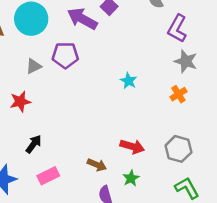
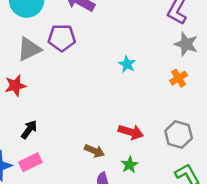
gray triangle: (34, 66) -> (29, 49), size x1.5
pink rectangle: (48, 176) -> (30, 162), moved

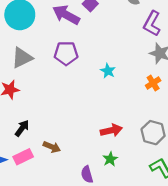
purple pentagon: (62, 38) -> (66, 53), moved
red arrow: (131, 132) -> (111, 130), turned -30
brown arrow: (94, 151) -> (52, 147), moved

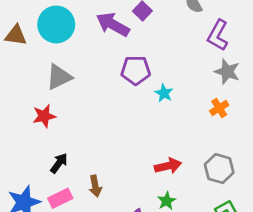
purple pentagon: (66, 53) -> (136, 70), moved
brown arrow: (52, 147) -> (95, 186), turned 56

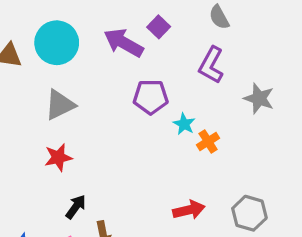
purple L-shape: (218, 35) -> (211, 65), moved
orange cross: (219, 108) -> (208, 142), moved
red star: (44, 116) -> (58, 157), moved
black arrow: (59, 163) -> (76, 207), moved

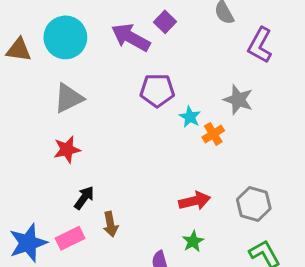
purple L-shape: (211, 65) -> (260, 45), moved
gray star: (259, 98) -> (238, 100), moved

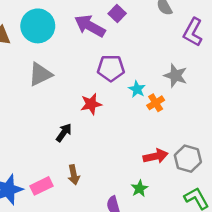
red star: (67, 150) -> (91, 104), moved
black arrow: (84, 198) -> (64, 133), moved
red arrow: (195, 201) -> (156, 156), moved

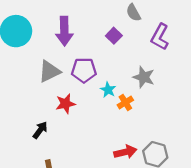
purple square: (117, 14) -> (114, 36), moved
purple arrow: (90, 26) -> (64, 31), turned -120
gray triangle: (40, 74) -> (49, 71), moved

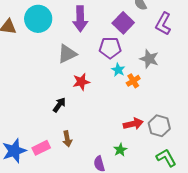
purple square: (114, 36) -> (123, 23), size x1.5
purple pentagon: (84, 70) -> (110, 48), moved

